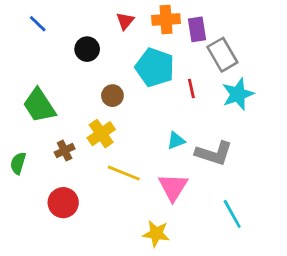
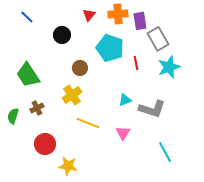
brown cross: (65, 151) -> (37, 108), moved
pink triangle: (173, 187) -> (123, 133), size x0.7
yellow star: (156, 234) -> (68, 166), moved

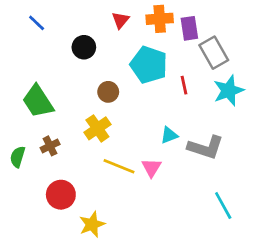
pink triangle: (123, 133) -> (151, 168), moved
yellow star: (68, 166) -> (92, 224), turned -30

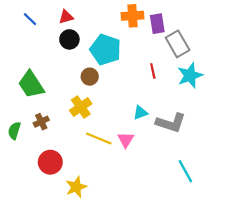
red triangle: (120, 20) -> (66, 17), moved, turned 35
cyan pentagon: (149, 65) -> (105, 50), moved

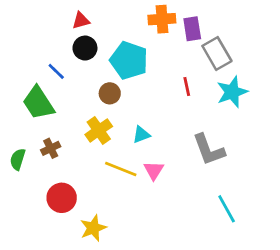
blue line: (30, 19) -> (56, 71), moved
cyan triangle: (140, 113) -> (141, 135), moved
gray L-shape: (171, 123) -> (209, 150), turned 52

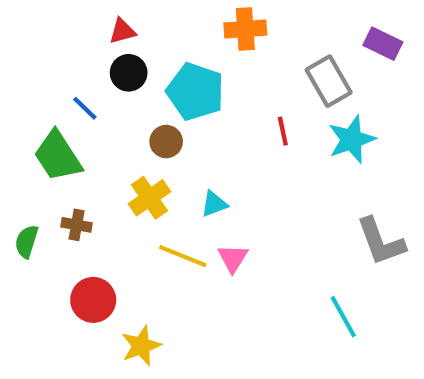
purple rectangle: (192, 29) -> (383, 44), moved, turned -55
brown cross: (51, 148) -> (77, 225), turned 36
gray L-shape: (209, 150) -> (381, 242), moved

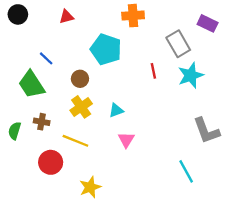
black circle: (129, 73) -> (18, 14), moved
brown circle: (166, 142) -> (80, 79), moved
yellow line: (183, 256) -> (75, 141), moved
yellow star: (141, 346) -> (90, 187), moved

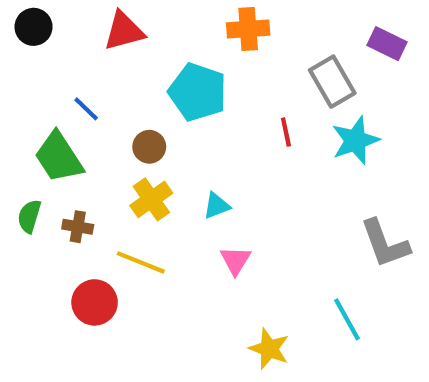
red triangle: (66, 17) -> (124, 31), size x1.5
green semicircle: (14, 131) -> (29, 216), moved
yellow star: (90, 187) -> (269, 349), moved, turned -30

